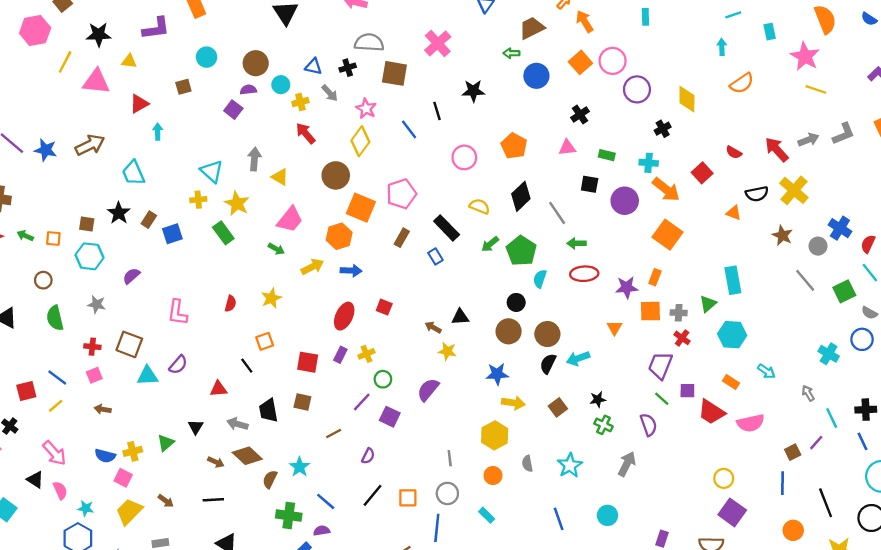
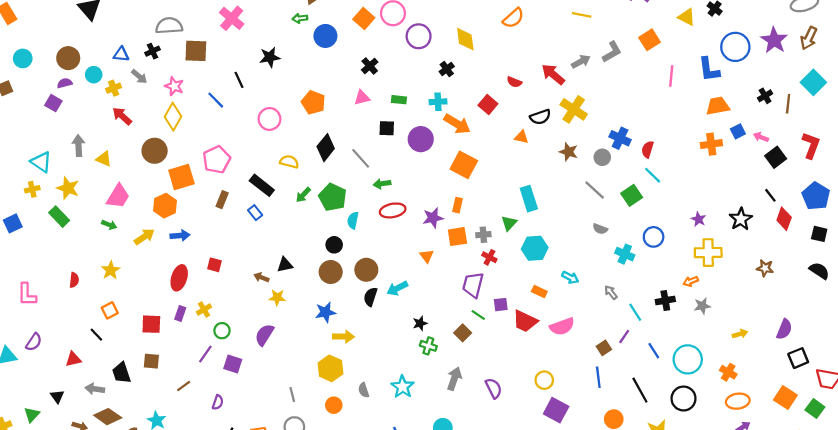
orange square: (361, 208) -> (181, 177), turned -32
gray semicircle: (869, 313) -> (600, 229), moved
brown square: (558, 407) -> (463, 333), moved
purple semicircle: (649, 425) -> (494, 388), moved
blue line: (863, 441) -> (654, 351), moved

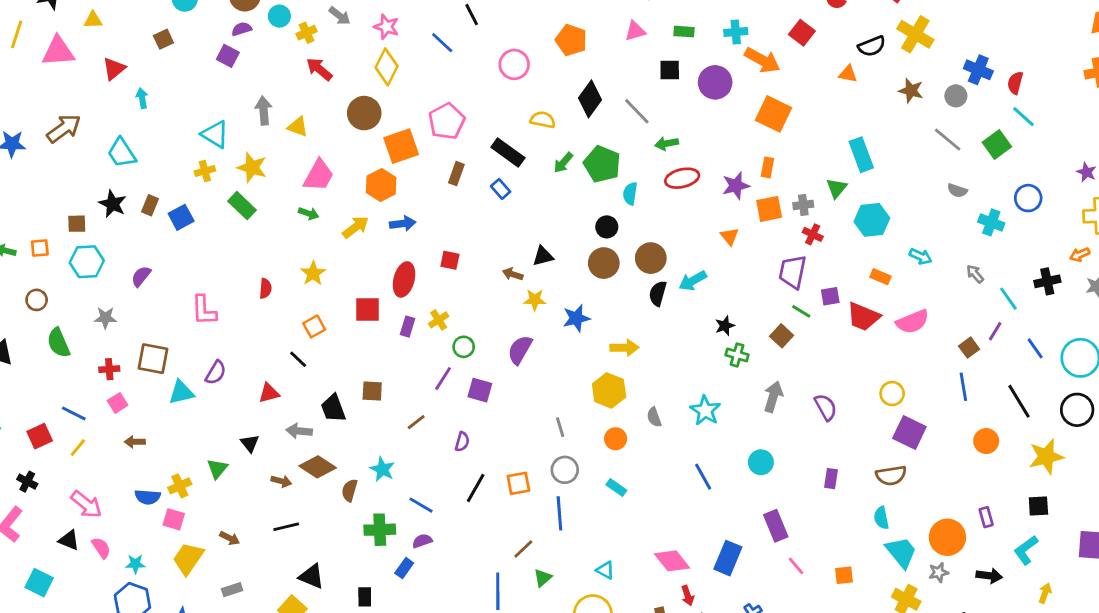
blue star: (325, 312) -> (576, 318), moved
red square: (151, 324) -> (368, 310), moved

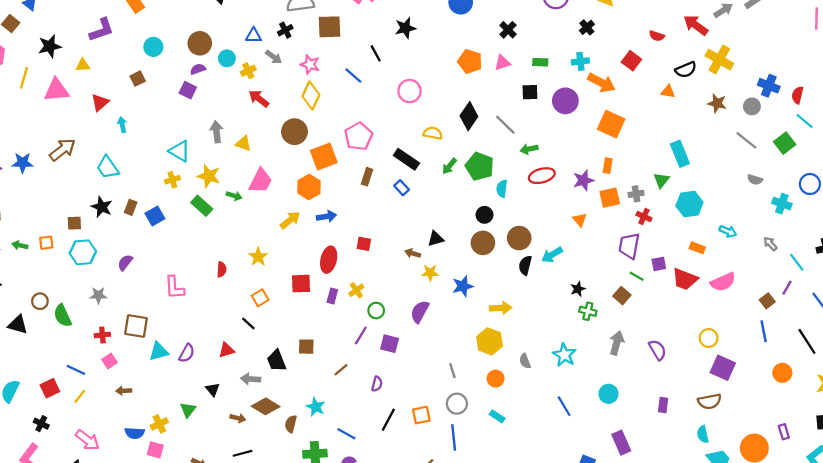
orange pentagon: (571, 40) -> (470, 62), moved
green arrow: (309, 213) -> (234, 196), moved
brown circle: (37, 300) -> (40, 301), moved
purple semicircle: (216, 373) -> (187, 353), moved

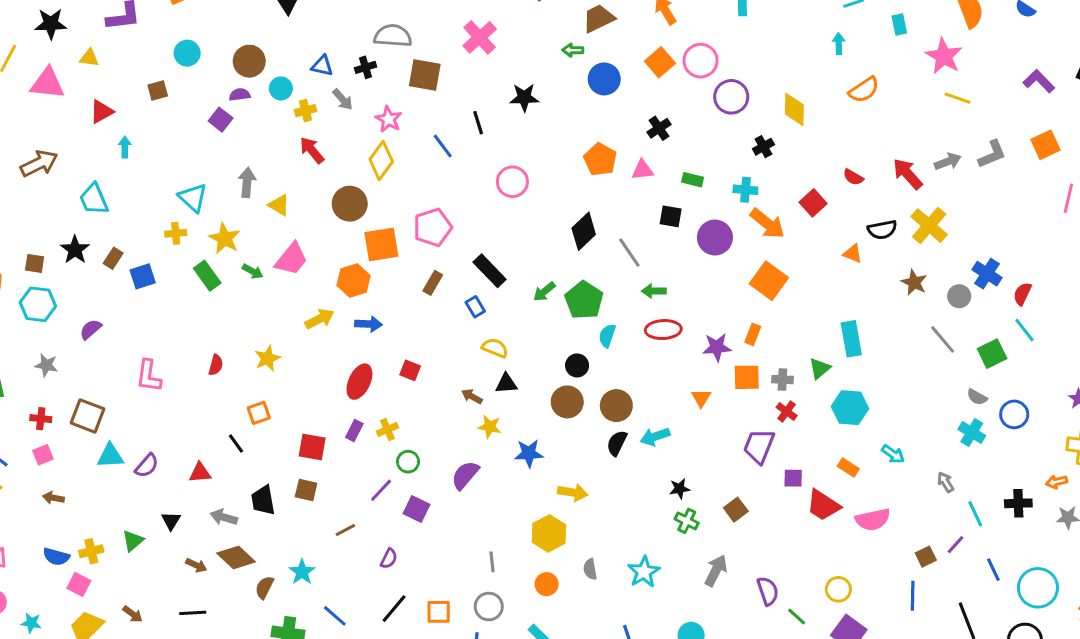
yellow semicircle: (433, 133) -> (495, 348), moved
gray semicircle: (755, 180) -> (977, 397), moved
green line: (637, 276) -> (797, 616), moved
red square: (301, 284) -> (312, 447), moved

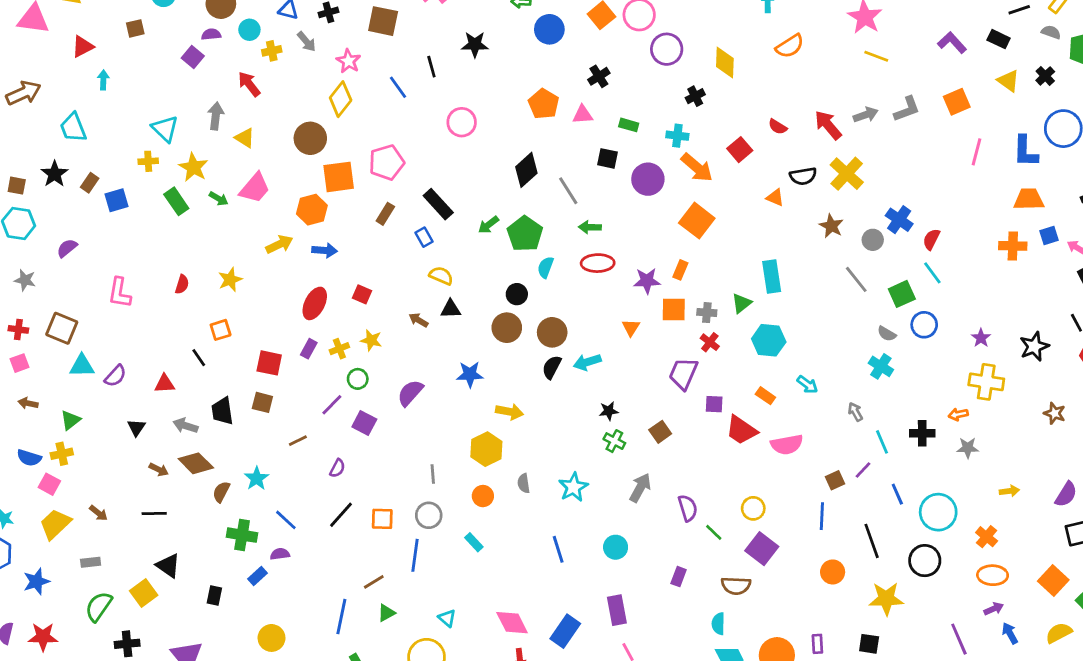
red arrow: (312, 150) -> (249, 84), moved
blue circle: (1014, 414) -> (924, 325), moved
yellow star: (490, 427) -> (371, 340), moved
green triangle: (133, 541) -> (70, 420), moved

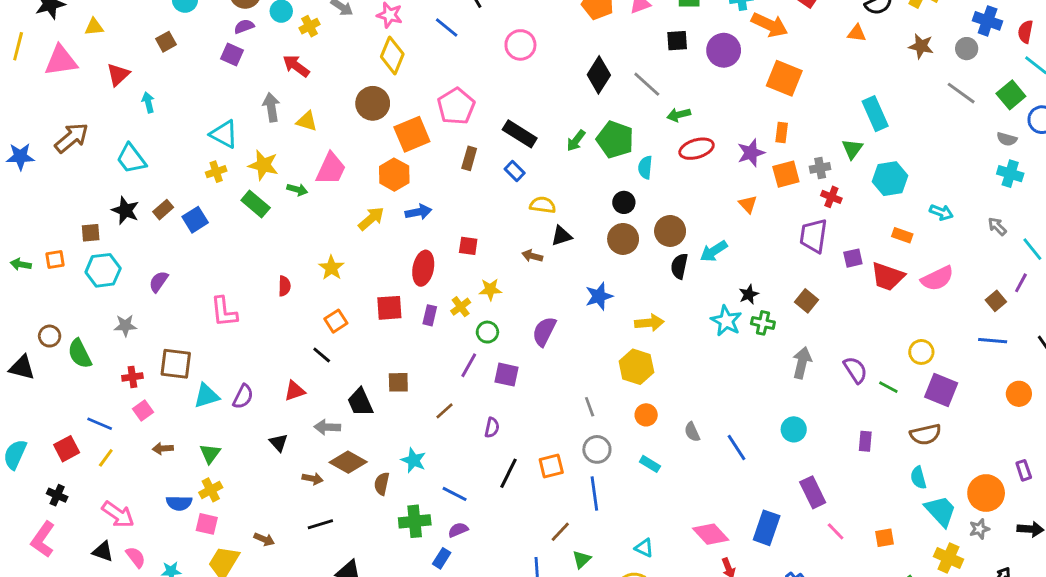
brown rectangle: (90, 183) -> (163, 210), turned 30
red square: (269, 363) -> (389, 308), moved
gray semicircle: (524, 483) -> (692, 432), moved
cyan star: (573, 487) -> (726, 321), moved
blue line: (822, 516) -> (993, 341), turned -72

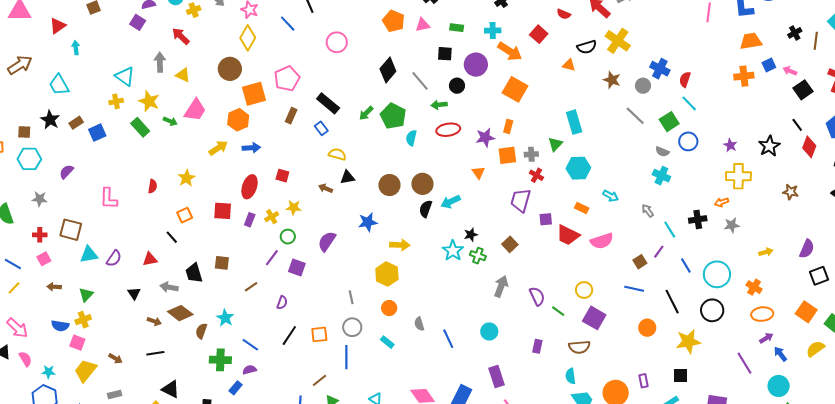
black circle: (624, 202) -> (457, 86), moved

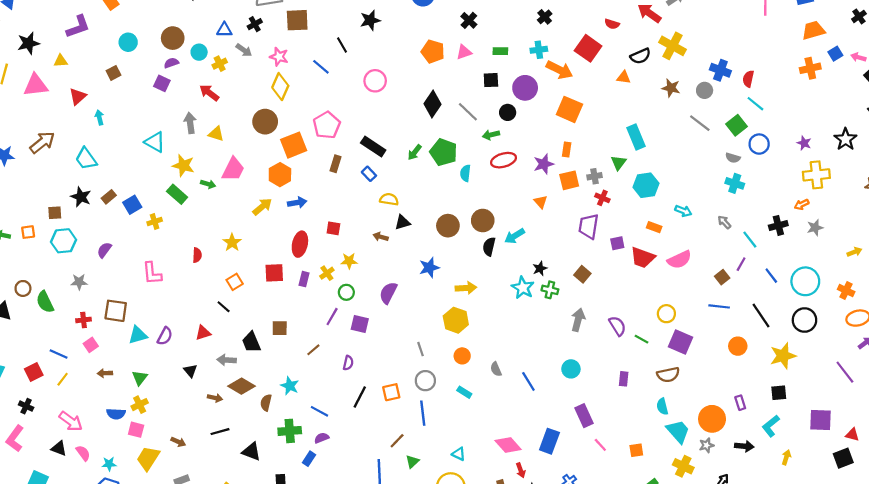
red square: (539, 34) -> (588, 48), size x1.4
yellow cross: (116, 101) -> (155, 222), moved
black triangle: (171, 389) -> (251, 452), moved

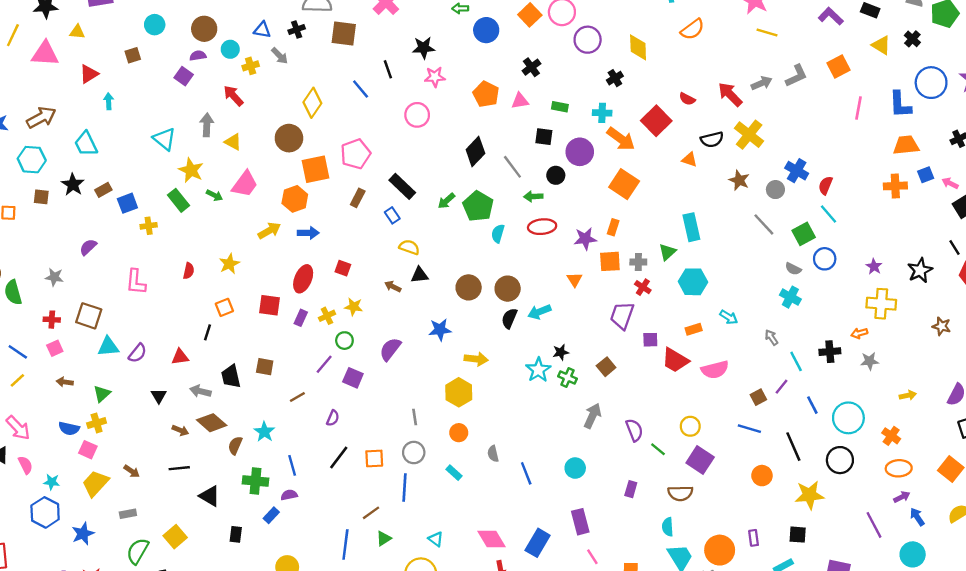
pink star: (279, 57) -> (435, 77), moved, turned -30
orange rectangle: (654, 227) -> (694, 329), turned -48
cyan hexagon: (63, 241) -> (32, 160), moved
black line: (224, 307) -> (207, 332), turned 56
blue line: (320, 411) -> (292, 465), turned 36

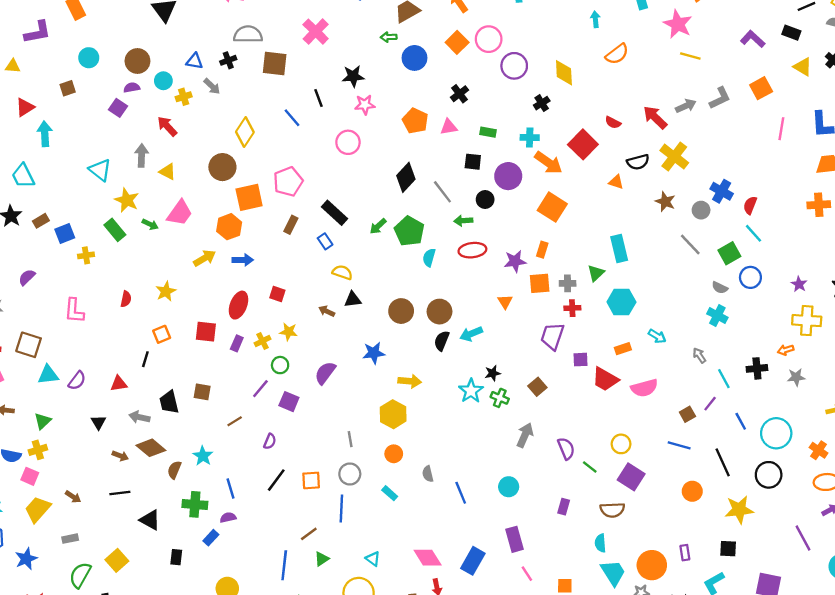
cyan arrow: (109, 101) -> (45, 134), size x1.5
red cross: (643, 287) -> (572, 308), turned -35

